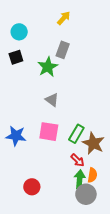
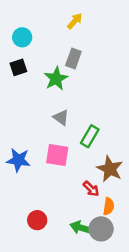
green rectangle: (76, 134) -> (90, 136), moved
green arrow: (80, 179) -> (81, 228), moved, turned -78

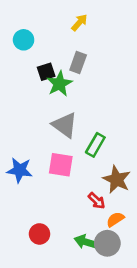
black square: (18, 67) -> (46, 72), moved
gray triangle: (61, 117) -> (65, 125), size x1.5
orange semicircle: (109, 206) -> (115, 219), turned -132

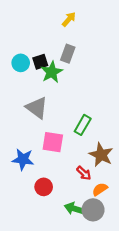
cyan circle: (24, 40) -> (21, 63), moved
gray triangle: (65, 125) -> (37, 108), moved
blue star: (20, 170) -> (23, 159), moved
red circle: (39, 234) -> (44, 187), moved

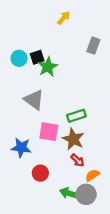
gray rectangle: (68, 54) -> (93, 46), moved
green rectangle: (83, 125) -> (76, 116), turned 42
brown star: (101, 155) -> (73, 139), moved

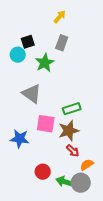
gray rectangle: (93, 46) -> (62, 43), moved
black square: (37, 57) -> (28, 42), moved
brown star: (73, 139) -> (69, 131), turned 30
red circle: (40, 173) -> (43, 172), moved

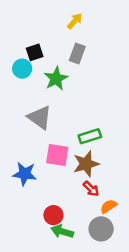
green arrow: (65, 182) -> (62, 231), moved

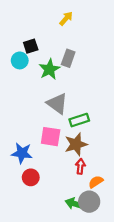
gray rectangle: (77, 54) -> (68, 58), moved
gray triangle: (40, 117) -> (57, 103), moved
red arrow: (91, 189) -> (80, 166), turned -128
red circle: (53, 215) -> (31, 177), moved
green arrow: (62, 231) -> (75, 204), moved

